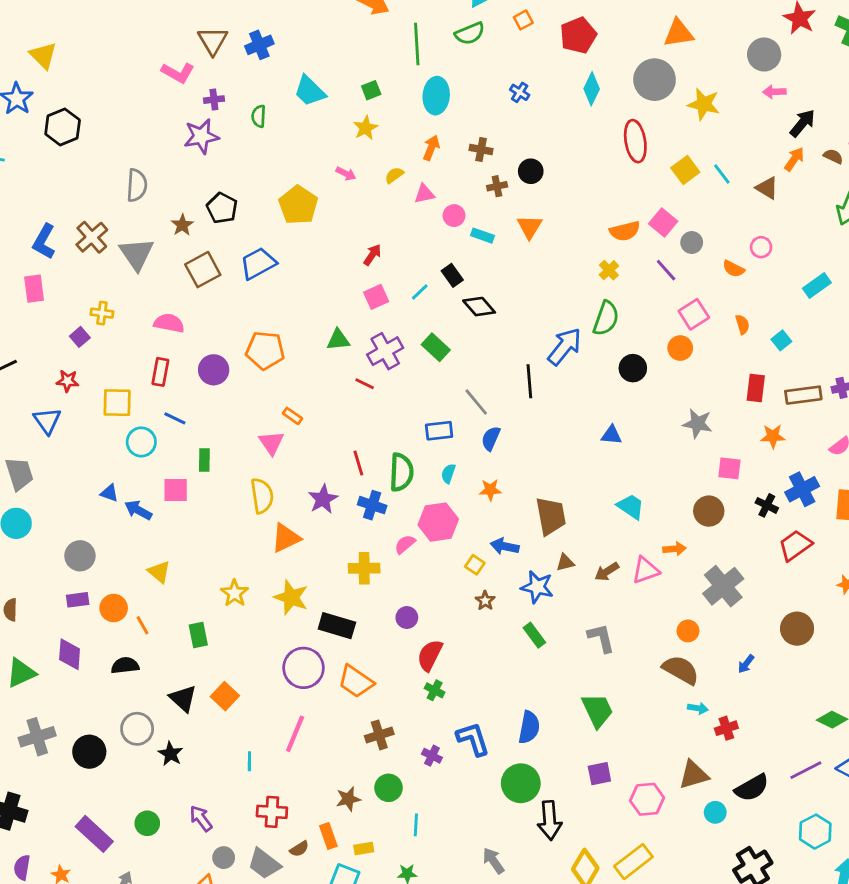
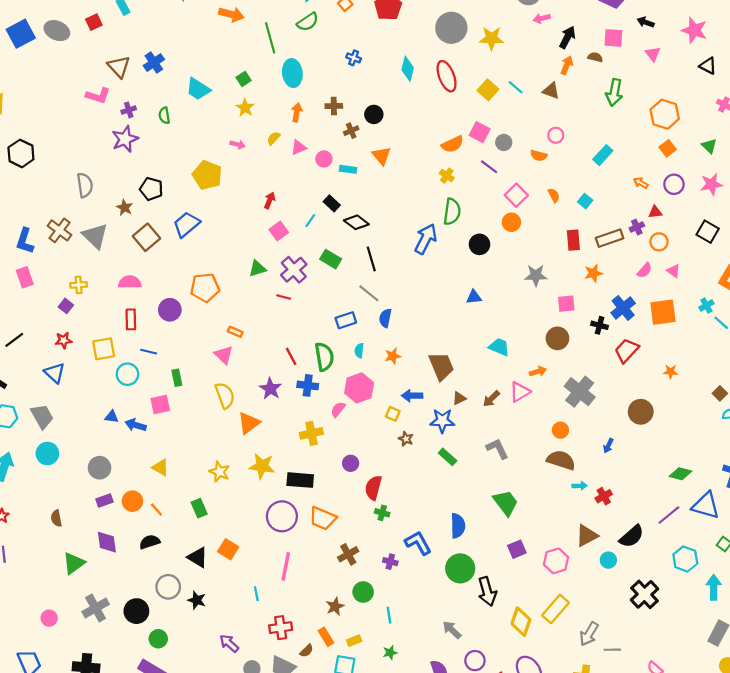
cyan diamond: (592, 89) -> (408, 69), moved
black line: (529, 381) -> (371, 259), moved
green circle: (147, 823) -> (158, 639), moved

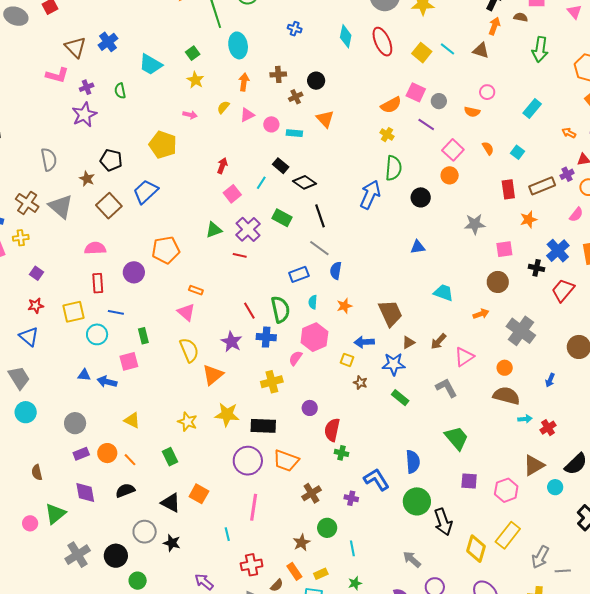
yellow cross: (79, 285) -> (21, 238), moved
pink triangle: (520, 392) -> (464, 357), moved
purple square: (517, 549) -> (469, 481), turned 30
pink circle: (49, 618) -> (30, 523), moved

